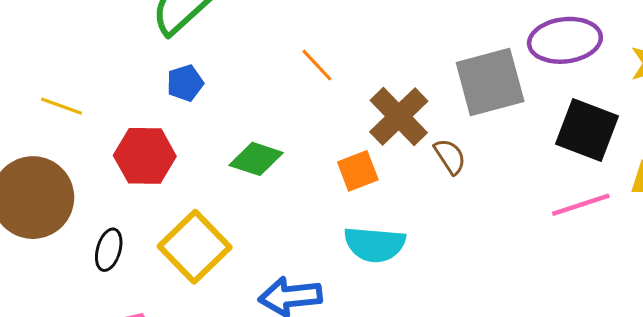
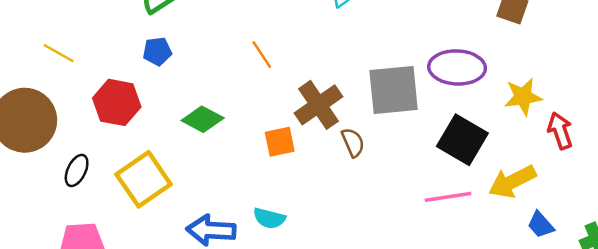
cyan semicircle: (375, 244) -> (269, 218), moved, size x0.7

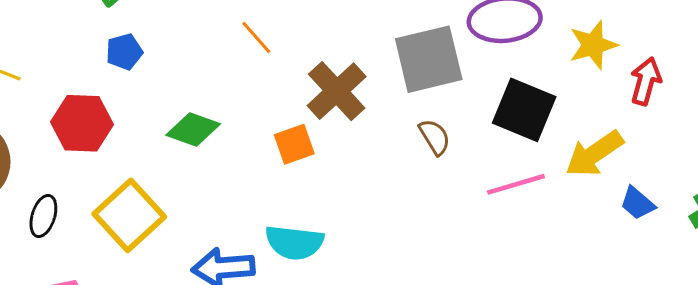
red arrow: (560, 131) -> (646, 81), turned 42
brown semicircle: (353, 142) -> (435, 137), moved
cyan semicircle: (269, 218) -> (294, 242), size x1.4

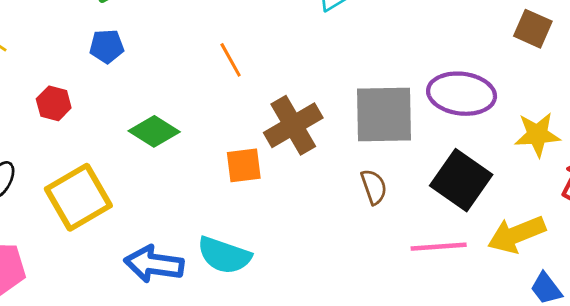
red hexagon: (82, 123) -> (54, 103), size x0.6

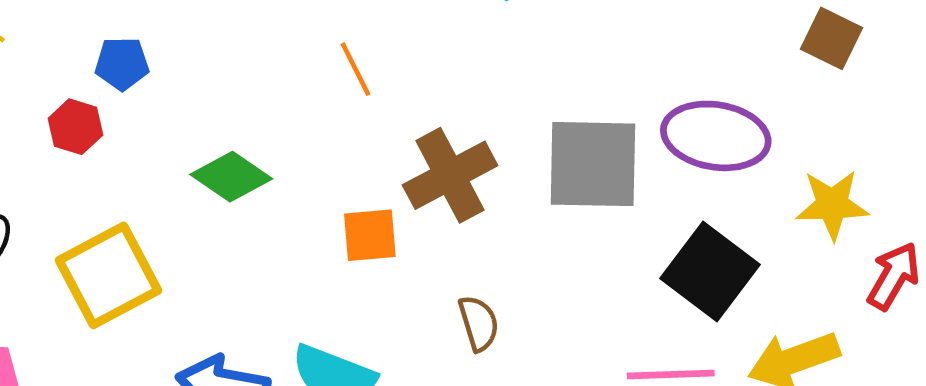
blue pentagon: (107, 46) -> (122, 64), moved
brown semicircle: (374, 187) -> (479, 323), moved

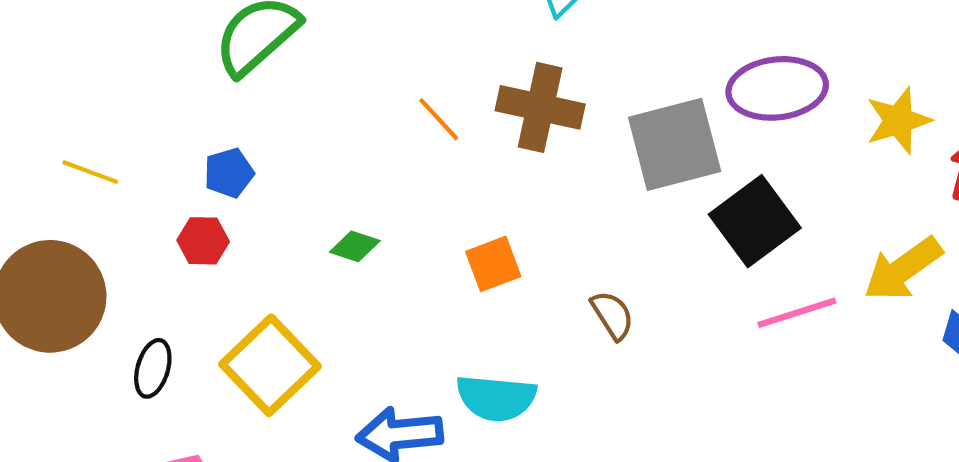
brown cross: (450, 175) -> (540, 107), moved, turned -34
green diamond: (231, 177) -> (355, 246), size x0.7
black square: (710, 272) -> (755, 221), moved, turned 32

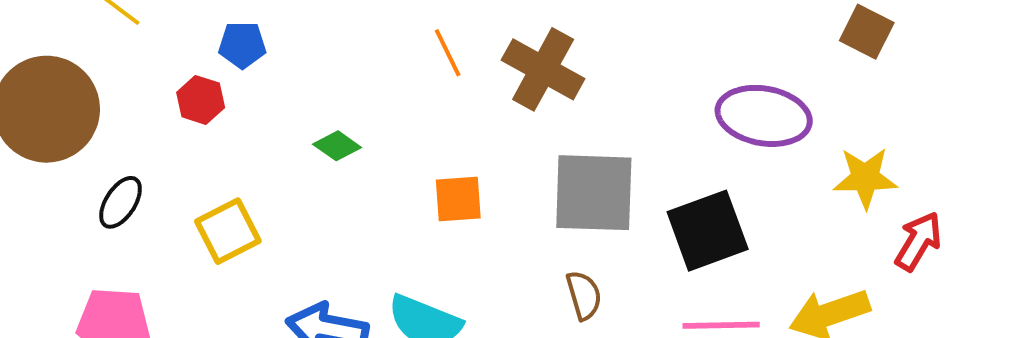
gray square: (675, 144) -> (594, 193), moved
brown semicircle: (612, 315) -> (584, 295), moved
yellow square: (270, 365) -> (228, 231), size x0.7

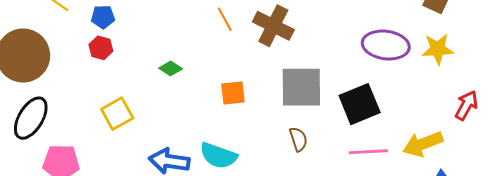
blue pentagon: (242, 45) -> (103, 17), moved
yellow star: (865, 178) -> (438, 49), moved
black ellipse: (121, 202) -> (31, 118), moved, size x1.6

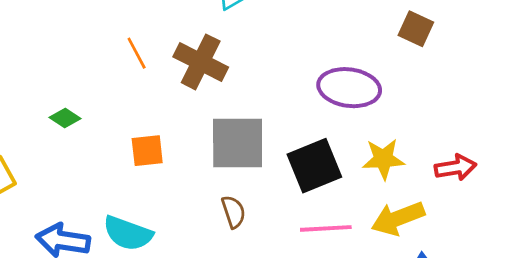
yellow star: (438, 49) -> (383, 159), moved
red arrow: (466, 105) -> (456, 168), turned 52

